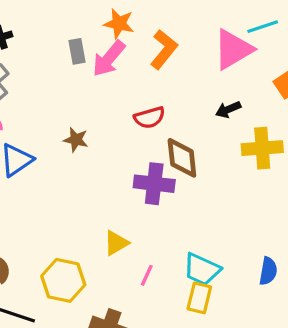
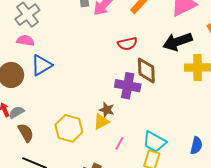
black arrow: (228, 109) -> (178, 42), size x1.8
brown star: (76, 140) -> (107, 110), moved
yellow hexagon: (63, 280) -> (69, 128), moved

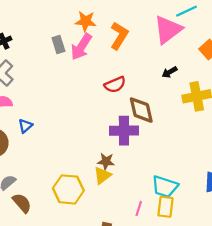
black arrow: (178, 42) -> (170, 72), size x0.5
blue triangle: (41, 65) -> (25, 126), size x0.6
pink line: (119, 143) -> (139, 208), moved

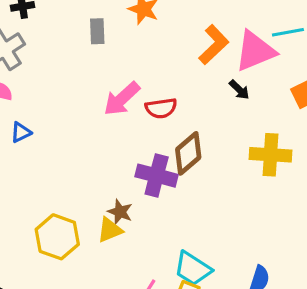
orange L-shape: (119, 36) -> (214, 45), moved
pink arrow: (81, 47) -> (122, 99), moved
black arrow: (170, 72) -> (239, 90), moved, turned -120
brown diamond: (141, 110) -> (188, 153), turned 48

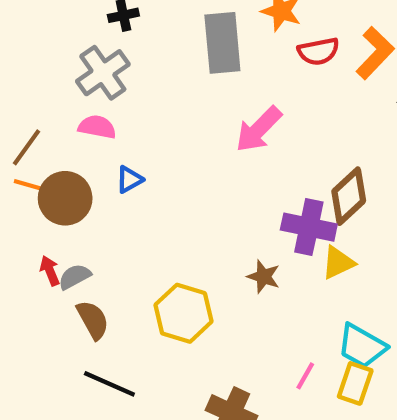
gray rectangle: (97, 31) -> (222, 43), size x1.8
red semicircle: (161, 108) -> (318, 51), moved
yellow triangle: (110, 230) -> (338, 263), moved

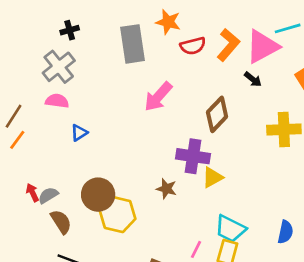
orange line: (30, 185) -> (17, 140), turned -66
brown diamond: (349, 196) -> (217, 114), moved
brown circle: (65, 198) -> (98, 195), moved

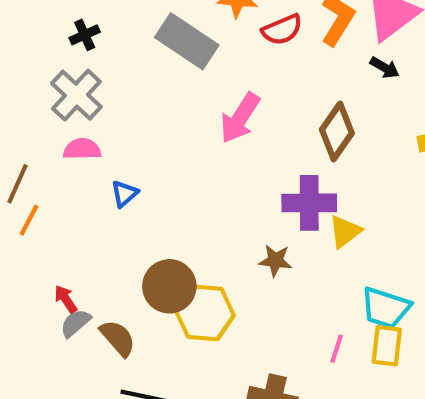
gray rectangle: (132, 44) -> (187, 41), turned -39
gray semicircle: (48, 195) -> (76, 323), moved

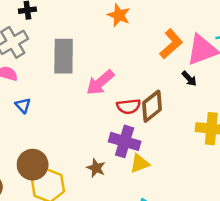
red semicircle: (282, 30) -> (129, 106), moved
gray rectangle: (187, 41) -> (64, 56), moved, turned 40
blue triangle: (124, 194) -> (23, 105), turned -49

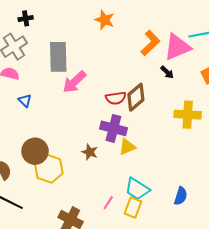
pink arrow: (100, 83) -> (74, 82), moved

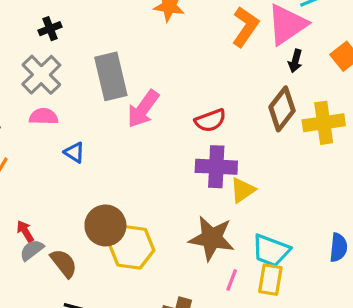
black arrow: (167, 72) -> (295, 61), moved, turned 72
brown diamond: (136, 97) -> (282, 109), moved
brown star: (90, 152) -> (212, 238), moved, size x1.8

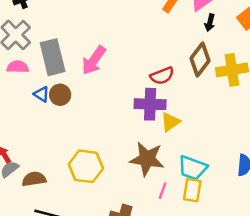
gray rectangle: (111, 76) -> (53, 57), moved
red semicircle: (210, 120) -> (162, 76), moved
brown circle: (105, 225) -> (60, 95), moved, size x0.7
brown semicircle: (64, 263) -> (34, 179), turned -60

